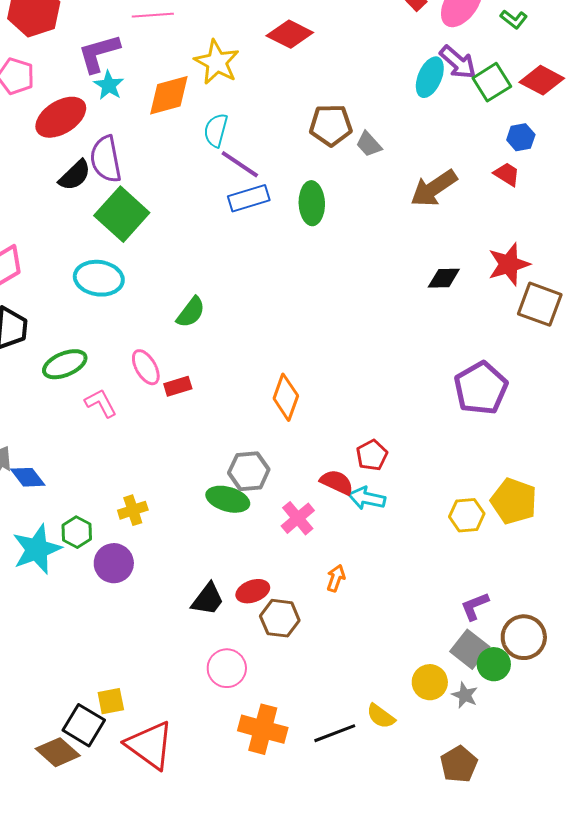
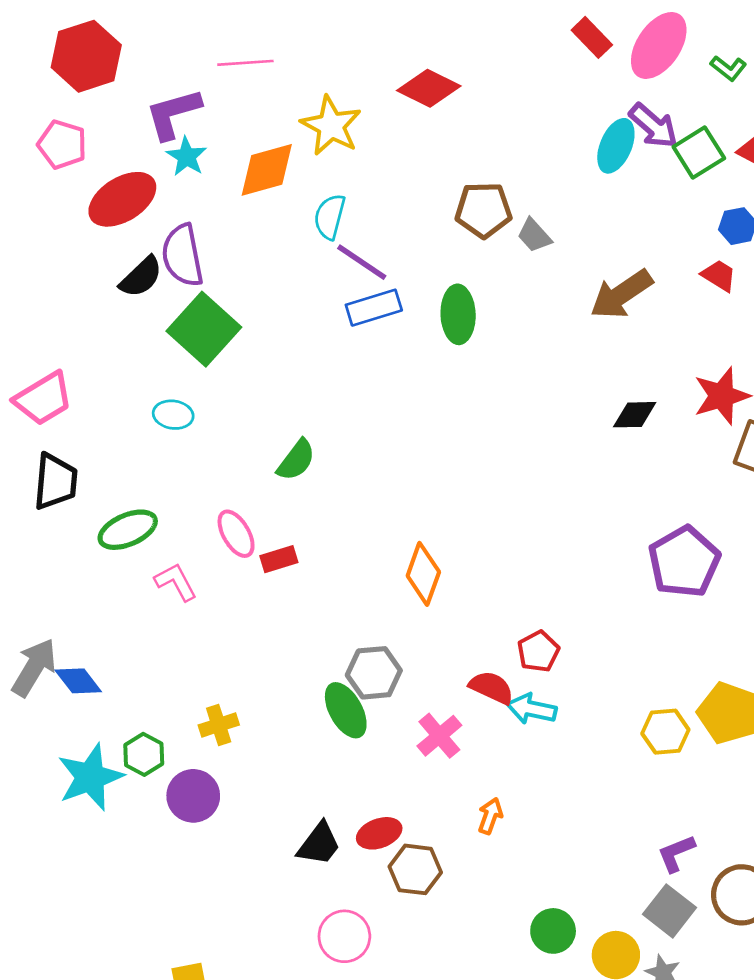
cyan ellipse: (99, 278) -> (173, 415), size x0.6
green ellipse: (228, 499) -> (346, 710), turned 45
green circle: (494, 664) -> (553, 931), moved

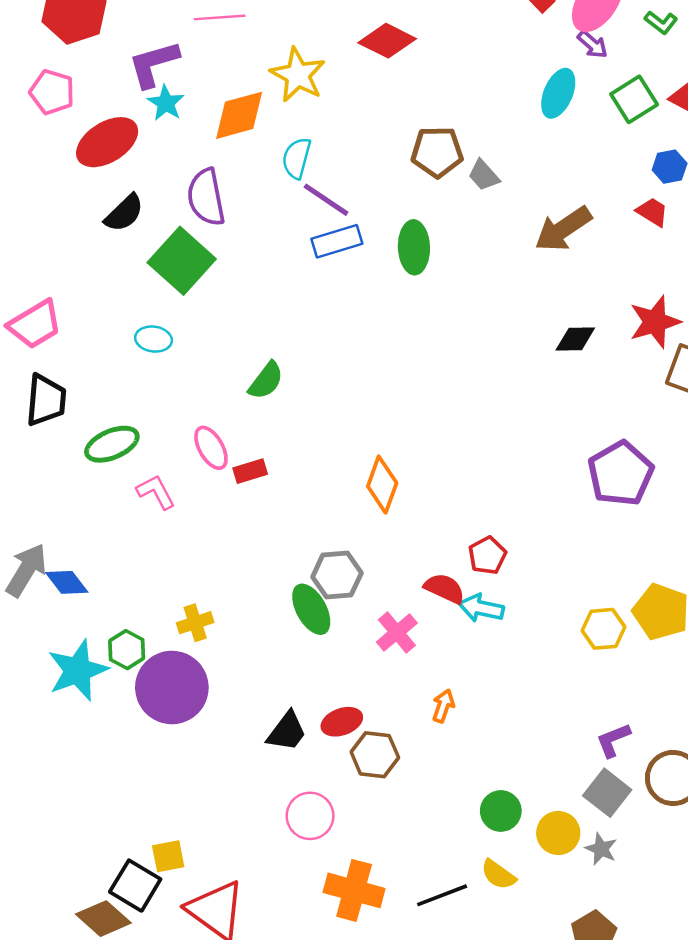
purple arrow: (653, 126) -> (592, 44), moved, size x0.7
purple semicircle: (183, 255) -> (206, 197), moved
purple circle: (193, 796) -> (172, 687), size x1.5

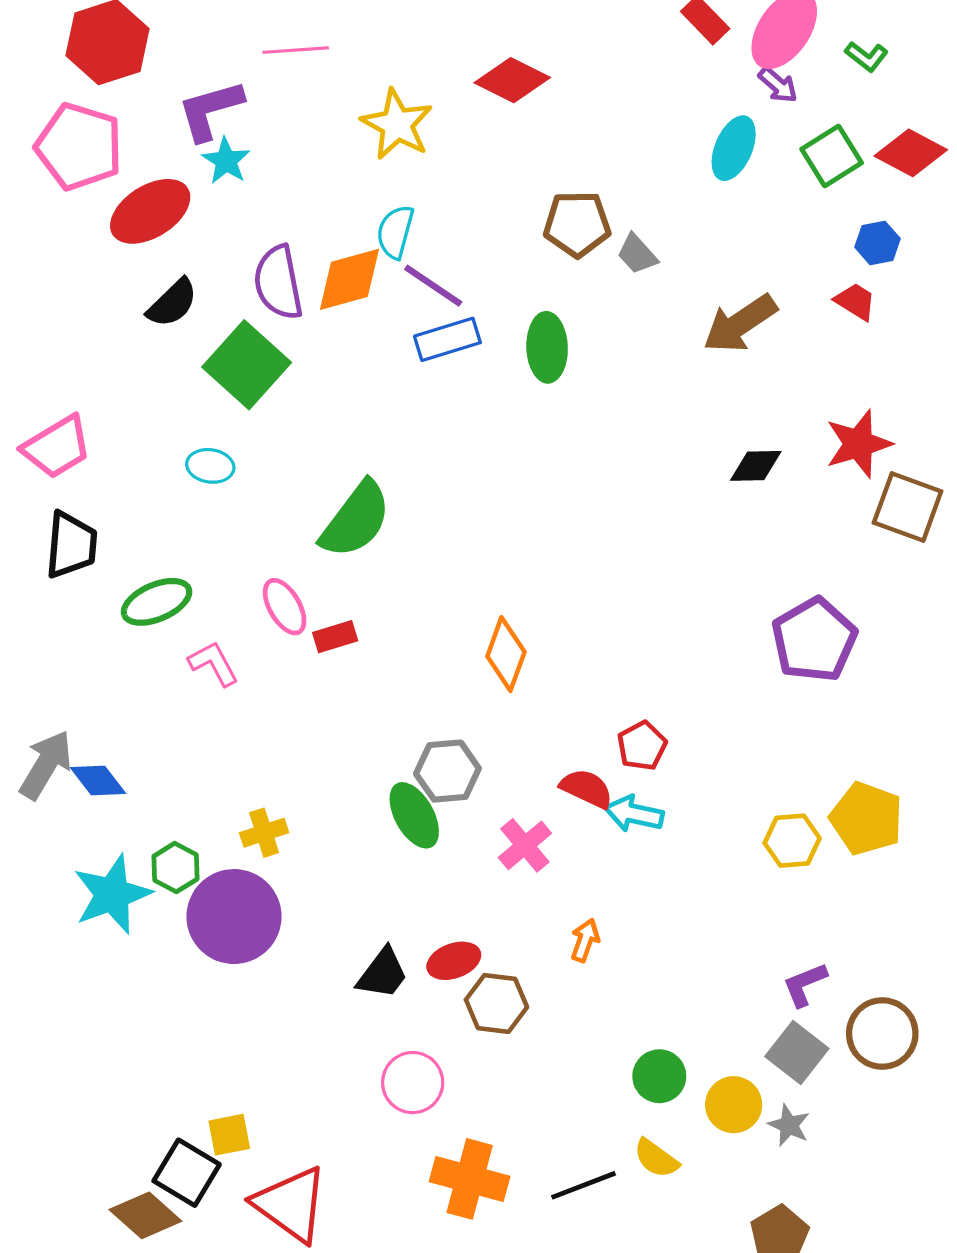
pink pentagon: (52, 92) -> (79, 147), size x1.5
orange diamond: (239, 115) -> (349, 279), moved
green semicircle: (266, 381) -> (356, 520), size x1.6

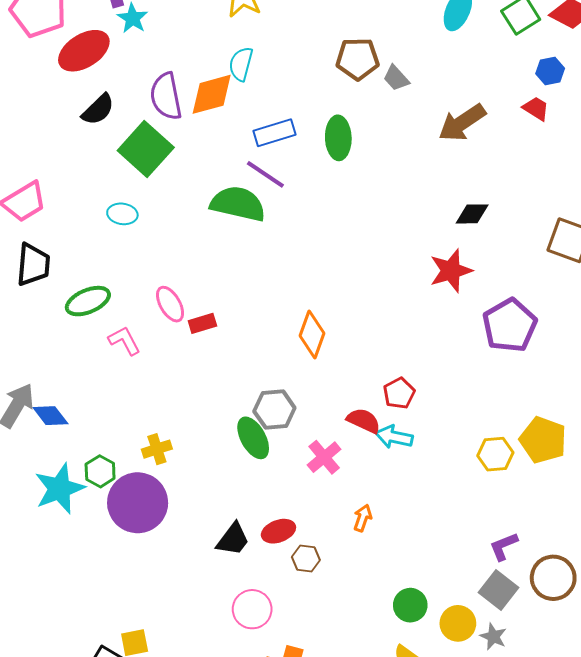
purple line: (433, 286) -> (265, 174), moved
red star: (859, 444) -> (451, 271), moved
green semicircle: (356, 520) -> (238, 204), moved, turned -114
brown hexagon: (496, 1003) -> (306, 559), size x0.7

